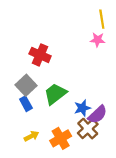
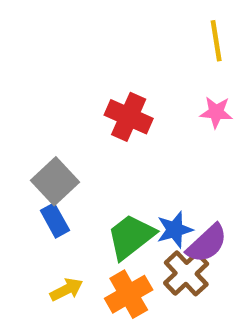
pink star: (97, 40) -> (216, 112), moved
red cross: (40, 55) -> (129, 117), moved
green trapezoid: (55, 94) -> (131, 237), moved

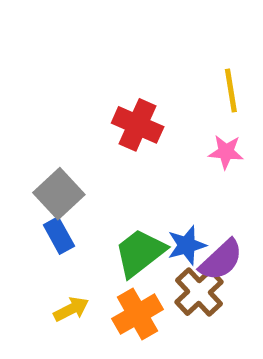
yellow line: (216, 41) -> (231, 90), moved
pink star: (216, 112) -> (226, 152), moved

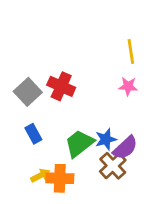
red cross: (138, 125) -> (61, 86), moved
gray square: (59, 194) -> (28, 92), moved
orange cross: (138, 314) -> (60, 178), moved, turned 32

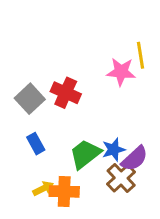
pink star: (128, 86) -> (121, 72), moved, size x1.4

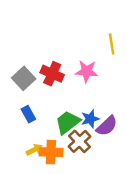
pink star: (121, 72) -> (87, 71), moved
brown cross: (121, 178) -> (79, 141), moved

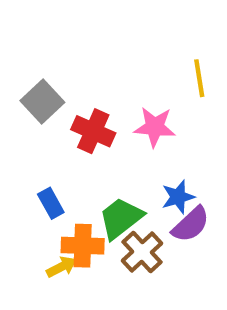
gray square: (24, 78) -> (42, 102), moved
blue star: (90, 119) -> (178, 197), moved
orange cross: (51, 152) -> (83, 246), moved

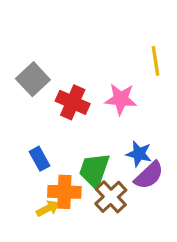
blue star: (178, 197) -> (139, 154), turned 30
green trapezoid: (121, 218) -> (94, 170), turned -33

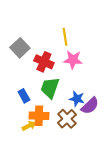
yellow line: (156, 61) -> (65, 37), moved
blue star: (139, 154) -> (77, 99), moved
green trapezoid: (94, 170) -> (50, 88), moved

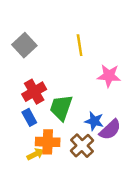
gray square: (20, 48) -> (24, 45), moved
pink star: (73, 60) -> (109, 76), moved
red cross: (44, 62) -> (34, 92), moved, turned 36

